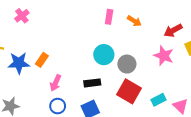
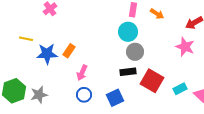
cyan circle: (104, 55) -> (128, 32), moved
gray circle: (127, 64) -> (135, 52), moved
black rectangle: (92, 83) -> (128, 72), moved

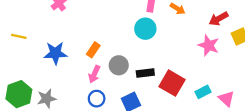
yellow line: (26, 39) -> (19, 36), moved
orange rectangle: (69, 51) -> (93, 50), moved
gray circle: (135, 52) -> (119, 65), moved

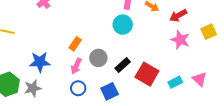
red arrow: (219, 19) -> (178, 15), moved
blue star: (55, 53) -> (40, 62), moved
black rectangle: (145, 73) -> (123, 65), turned -35
pink triangle: (226, 99) -> (199, 79), moved

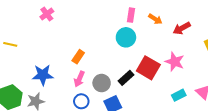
pink star: (180, 40) -> (175, 62), moved
gray circle: (98, 58) -> (102, 83), moved
red square: (147, 74) -> (148, 68), moved

